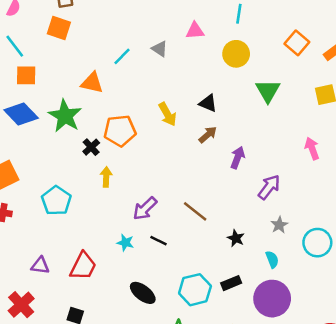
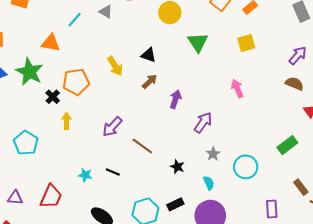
purple arrow: (145, 209) -> (112, 127), moved

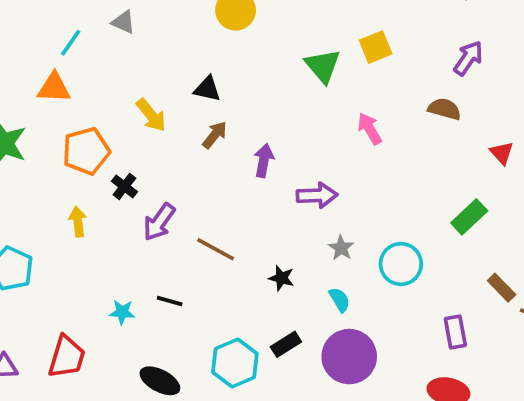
green triangle: (198, 42) -> (323, 66), moved
orange triangle: (51, 43) -> (54, 88), moved
brown semicircle: (294, 84) -> (445, 109), moved
black cross: (53, 97) -> (124, 186), moved
purple arrow: (203, 123) -> (317, 195), turned 60

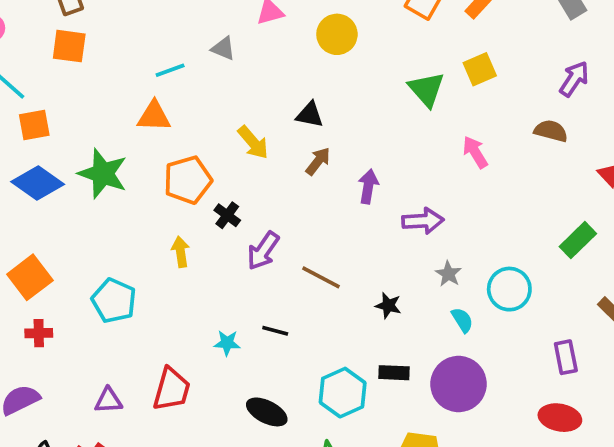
cyan line: (71, 43) -> (170, 70), turned 36
cyan semicircle: (340, 300) -> (462, 320), moved
black rectangle: (286, 344) -> (394, 373), turned 36

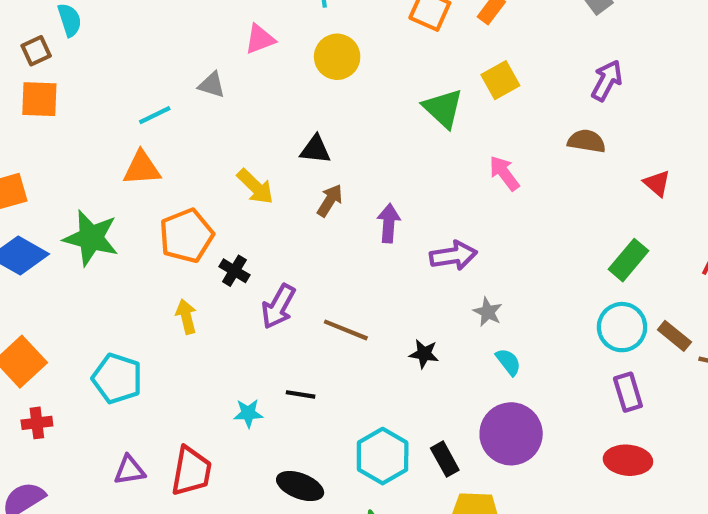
cyan circle: (509, 289) -> (622, 327), moved
black rectangle: (394, 373) -> (445, 459), moved, turned 64
purple triangle: (108, 400) -> (129, 470), moved

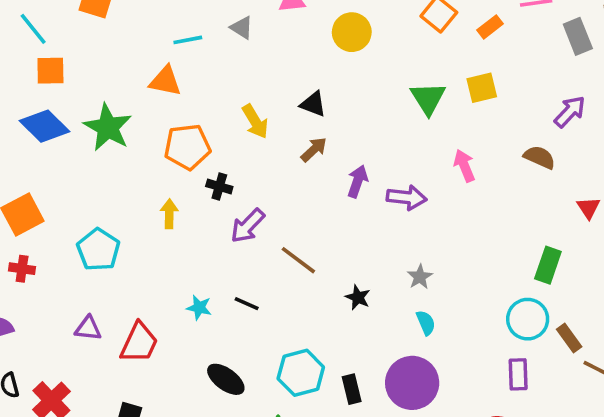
purple arrow: (453, 256) -> (407, 197), moved
green rectangle: (629, 260) -> (548, 265), turned -36
black cross: (234, 271) -> (219, 187), turned -30

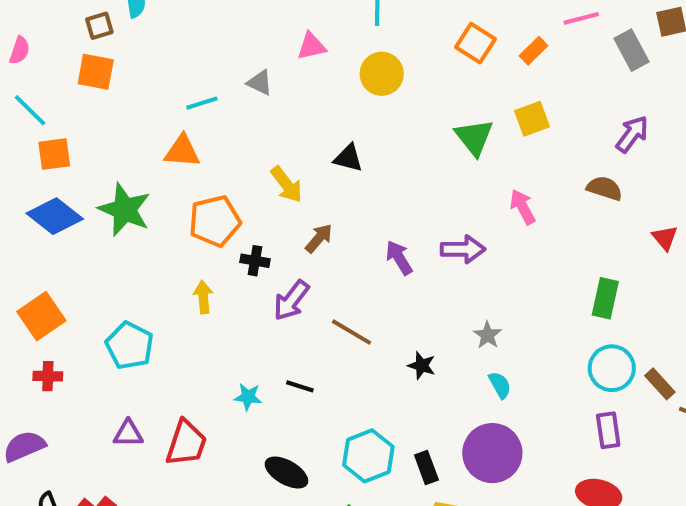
brown arrow: (314, 149) -> (319, 238), moved
purple arrow: (358, 181) -> (399, 258), moved, turned -44
green rectangle: (548, 265) -> (605, 298), moved

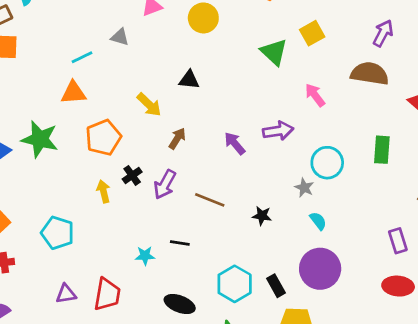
brown semicircle: (604, 188) -> (370, 74), size x1.5
black cross: (255, 261) -> (132, 175), moved, turned -36
cyan circle: (612, 368) -> (327, 163), moved

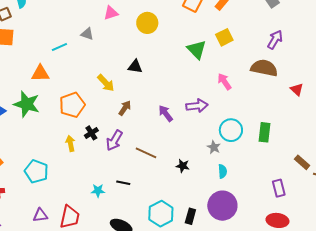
orange triangle: (73, 93) -> (40, 73), moved
green rectangle: (382, 150) -> (264, 132), moved
cyan semicircle: (318, 221) -> (223, 171), turned 32
black rectangle: (276, 286) -> (190, 216), turned 42

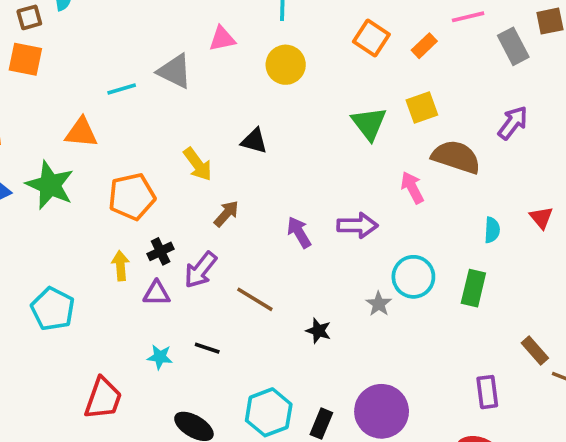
gray triangle: (87, 34) -> (175, 71), size x1.5
brown semicircle: (264, 68) -> (456, 157), moved
cyan semicircle: (223, 171) -> (492, 230), moved
purple triangle: (40, 215) -> (157, 293), moved

